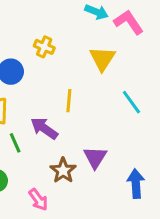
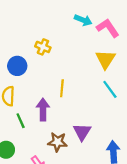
yellow triangle: (102, 59) -> (105, 59), moved
purple arrow: (44, 128) -> (43, 110), turned 55
brown star: (63, 171) -> (57, 142), turned -30

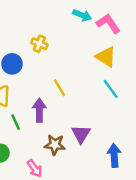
yellow triangle: (105, 59) -> (106, 57), turned -30
yellow line: (62, 88) -> (60, 88), turned -36

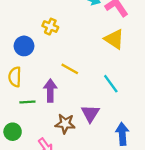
yellow line: (60, 88) -> (70, 69), turned -30
cyan line: (111, 89) -> (111, 84), moved
green line: (16, 122) -> (27, 102), turned -70

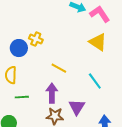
yellow cross: (50, 27) -> (36, 39), moved
purple arrow: (50, 91) -> (52, 93), moved

